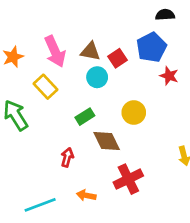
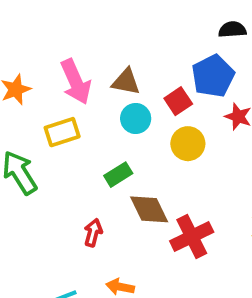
red square: (117, 58) -> (178, 101), moved
yellow rectangle: (45, 87) -> (62, 132), turned -65
yellow circle: (134, 113) -> (188, 144), moved
red cross: (128, 179) -> (192, 236), moved

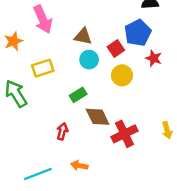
pink arrow: (76, 82) -> (43, 19), moved

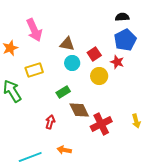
blue pentagon: (138, 33) -> (125, 40), moved
red star: (154, 58) -> (117, 62), moved

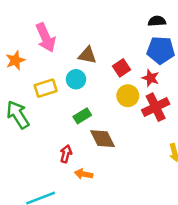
blue pentagon: (125, 40) -> (161, 50), turned 30
cyan circle: (72, 63) -> (76, 79), moved
red cross: (101, 124) -> (156, 107), moved
orange arrow: (64, 150) -> (84, 174), moved

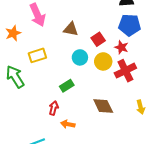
cyan circle: (76, 79) -> (80, 57), moved
green rectangle: (82, 116) -> (67, 86), moved
brown diamond: (103, 139) -> (103, 106), moved

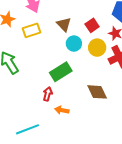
brown triangle: (71, 29) -> (64, 24), moved, turned 35
yellow rectangle: (37, 55) -> (32, 30), moved
green rectangle: (67, 86) -> (61, 72), size x1.5

